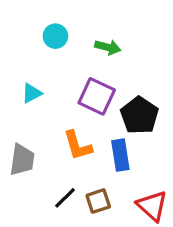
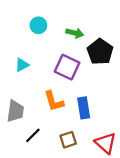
black pentagon: (139, 115) -> (100, 52), moved
black line: (65, 198) -> (33, 135), moved

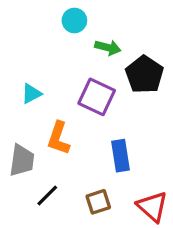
cyan circle: (38, 25) -> (74, 20), moved
orange L-shape: (54, 101) -> (59, 138), moved, turned 35

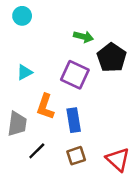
cyan circle: (74, 20) -> (22, 16), moved
blue rectangle: (121, 156) -> (74, 120), moved

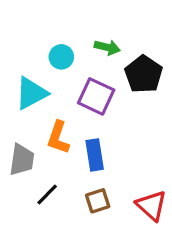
cyan circle: (22, 16) -> (61, 57), moved
cyan triangle: (25, 72) -> (31, 93), size x1.6

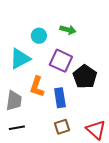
black pentagon: (144, 74) -> (85, 77), moved
black line: (47, 194) -> (17, 128), moved, turned 35

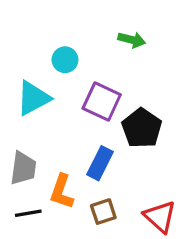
green arrow: (68, 30) -> (132, 40), moved
orange L-shape: (37, 87) -> (62, 192), moved
blue rectangle: (60, 98) -> (100, 163), turned 36

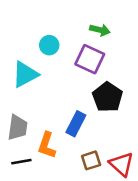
purple square: (102, 101) -> (90, 59), moved
brown square: (103, 212) -> (91, 160), moved

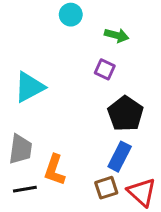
cyan circle: (49, 45) -> (71, 15), moved
purple square: (90, 59) -> (105, 69), size x0.6
blue rectangle: (76, 124) -> (120, 157), moved

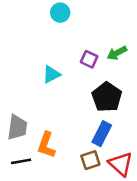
green arrow: (117, 35) -> (117, 53), moved, turned 138
cyan triangle: (29, 87) -> (51, 74), moved, size x0.7

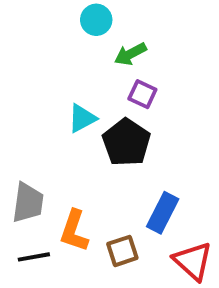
green arrow: (117, 53) -> (130, 54), moved
black pentagon: (107, 97) -> (126, 142), moved
brown square: (90, 160) -> (122, 251), moved

